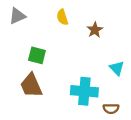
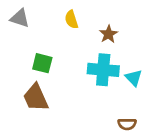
gray triangle: (17, 16) -> (20, 18), turned 42
cyan cross: (84, 91) -> (103, 70), moved

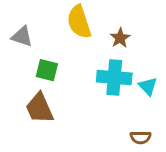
gray triangle: (20, 18) -> (22, 36), moved
yellow semicircle: (71, 20) -> (79, 22), size x1.6

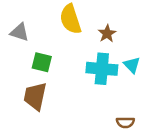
cyan triangle: (148, 86) -> (132, 65), moved
brown trapezoid: (40, 108) -> (35, 96), turned 36

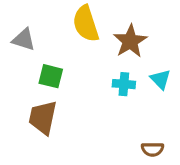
brown star: (107, 34) -> (130, 41), size x1.5
cyan cross: (102, 69) -> (124, 84), size x0.6

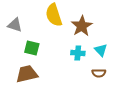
brown trapezoid: (43, 117) -> (27, 74), turned 65
brown semicircle: (152, 149) -> (99, 73), moved

